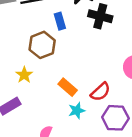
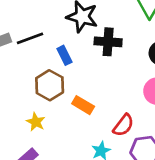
orange rectangle: (68, 87) -> (83, 105), moved

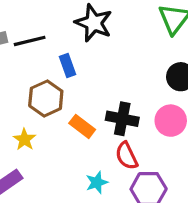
black cross: (108, 42) -> (122, 119), moved
red semicircle: (123, 125) -> (127, 156), turned 110

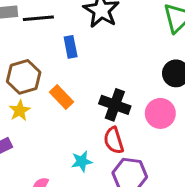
brown hexagon: (46, 98) -> (24, 77), moved
orange rectangle: (82, 126) -> (61, 97), moved

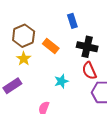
blue rectangle: (71, 47) -> (72, 21), moved
cyan star: (82, 161) -> (61, 81), moved

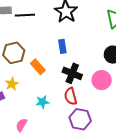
yellow star: (24, 59) -> (12, 84), moved

